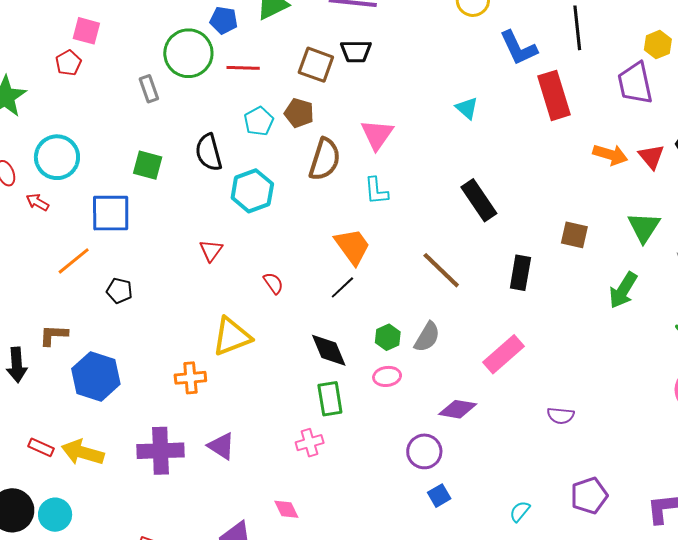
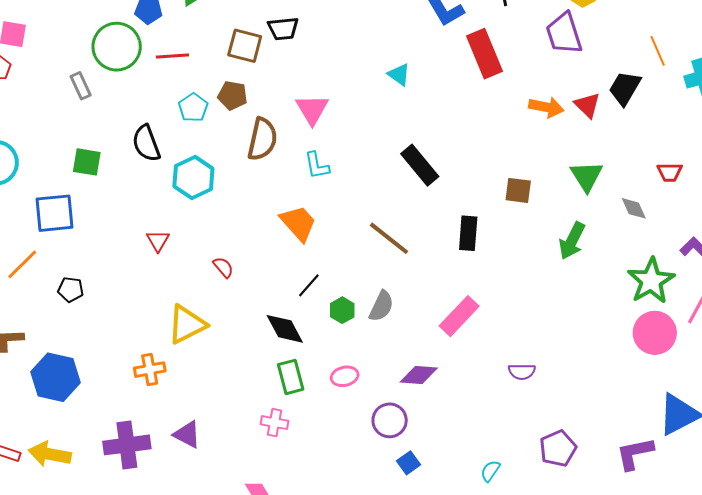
black line: (342, 287) -> (309, 285), moved
pink ellipse: (387, 376) -> (345, 376), moved
pink cross: (310, 443) -> (274, 423), turned 32

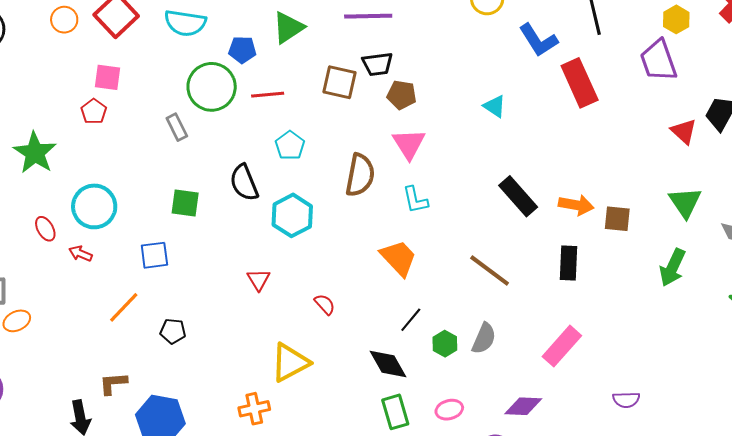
brown pentagon: (232, 95) -> (402, 95), moved
orange arrow: (546, 107) -> (576, 205), moved
blue square: (55, 213) -> (154, 255), size x0.7

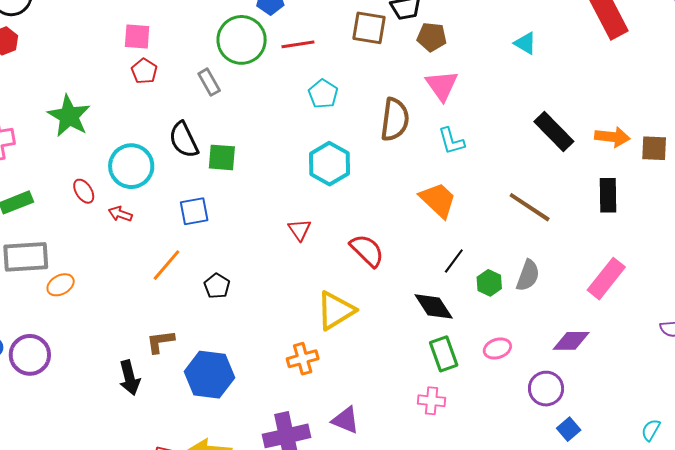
red pentagon: (94, 111) -> (144, 71), moved
black semicircle: (244, 183) -> (184, 140), moved
red semicircle: (325, 304) -> (367, 250), size x1.6
black pentagon: (173, 331) -> (217, 286), turned 30

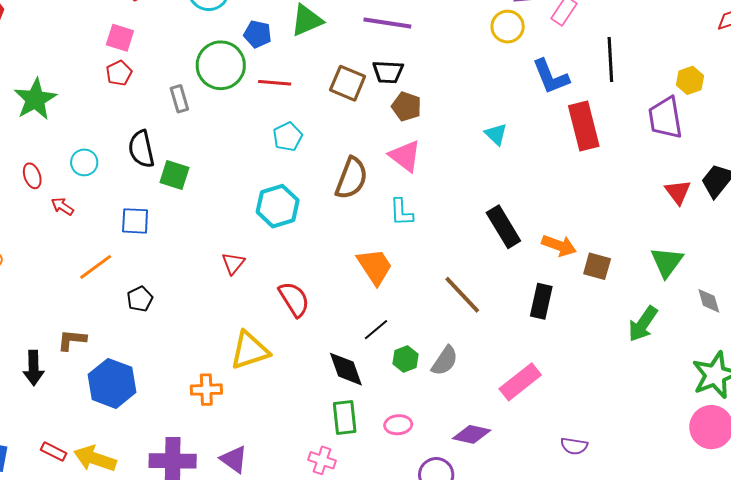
pink triangle: (442, 85) -> (405, 156), turned -30
cyan circle: (131, 166) -> (84, 162), size x0.6

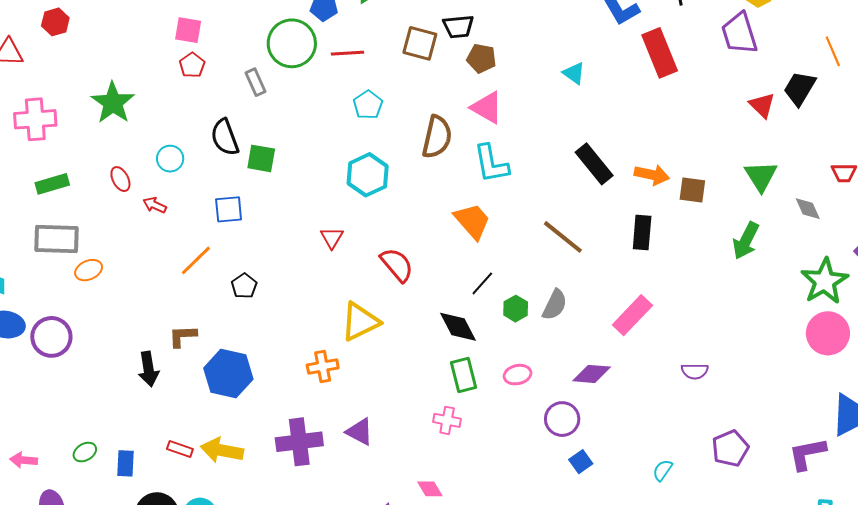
cyan L-shape: (401, 212) -> (491, 164), size x1.4

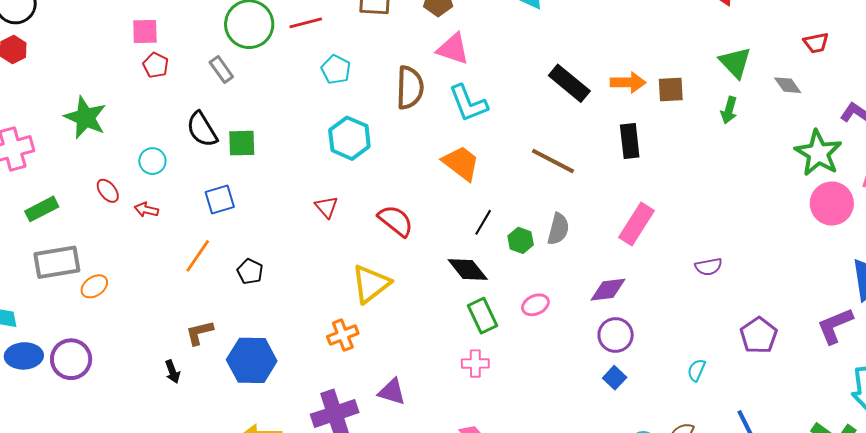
green arrow: (746, 241) -> (729, 110), moved, size x0.7
black arrow: (148, 369) -> (172, 372), size x0.7
purple circle: (562, 419) -> (616, 335), moved

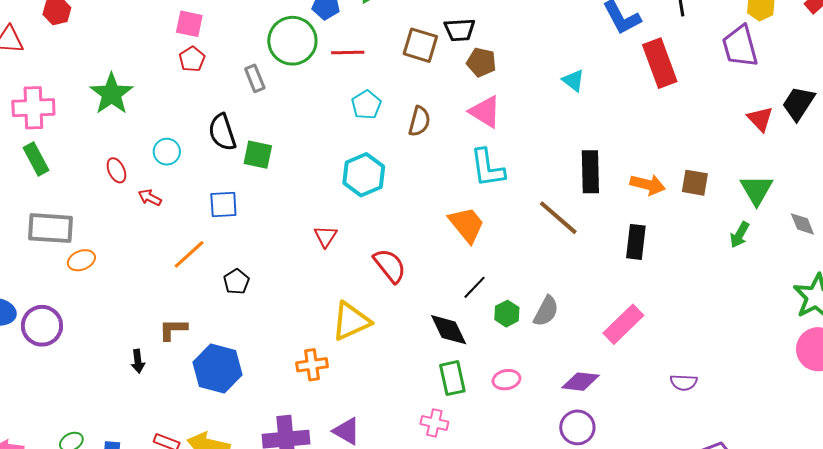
black rectangle: (569, 83) -> (590, 172), turned 36
brown semicircle: (410, 88) -> (419, 121), moved, size x0.7
brown square: (671, 90) -> (695, 183), moved
brown line: (553, 161) -> (558, 218), moved
green rectangle: (42, 209) -> (36, 159), moved, turned 76

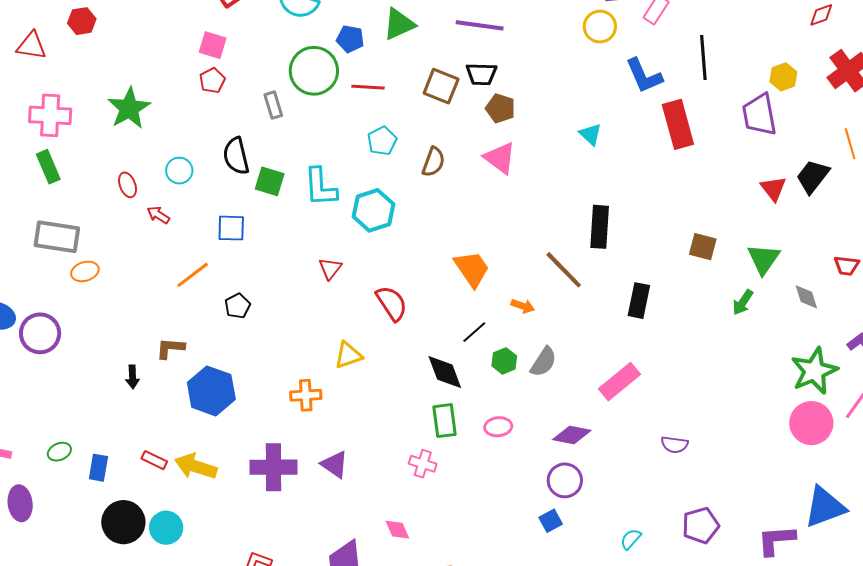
cyan L-shape: (487, 168) -> (320, 187), moved
orange arrow: (648, 185) -> (523, 306), moved, size x0.7
yellow triangle: (351, 321) -> (348, 355), size x0.7

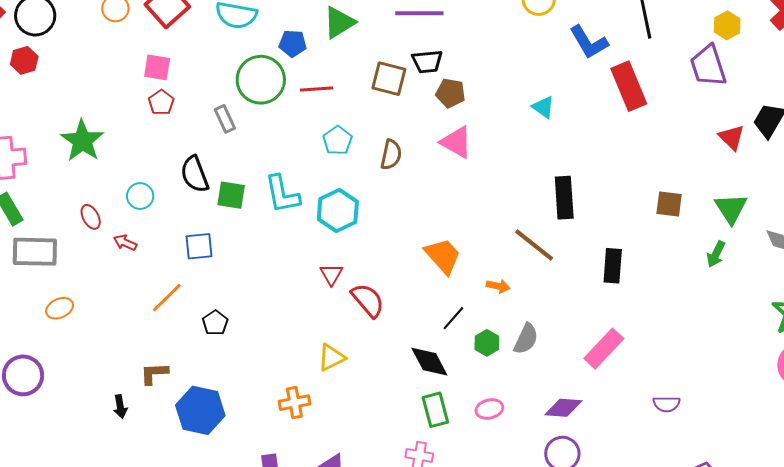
gray rectangle: (57, 237) -> (35, 252), moved
red triangle: (330, 268) -> (331, 274), moved

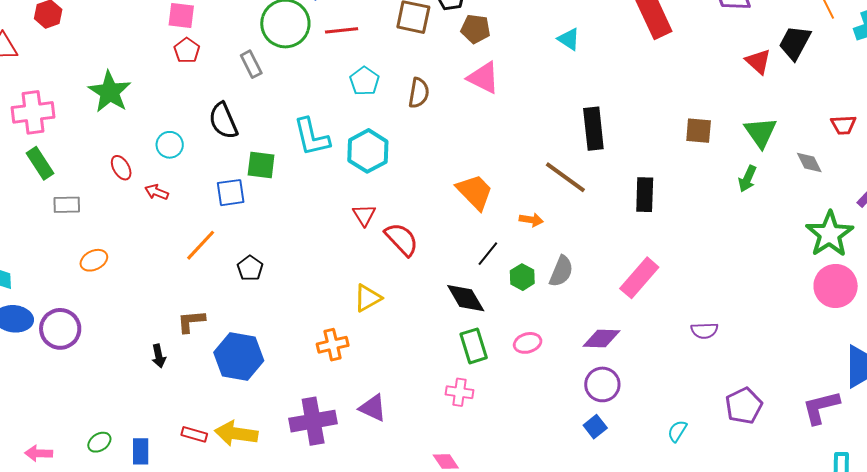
green square: (231, 195) -> (261, 165), moved
gray rectangle: (35, 252) -> (67, 205), size x0.6

